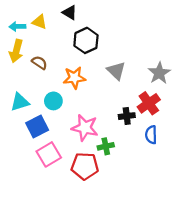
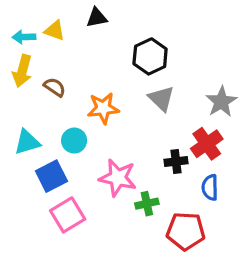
black triangle: (70, 13) -> (97, 18), turned -42
black hexagon: (86, 40) -> (150, 56), moved
red pentagon: (85, 166) -> (186, 231), moved

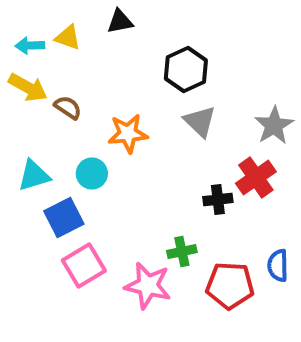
yellow arrow: (22, 71) -> (28, 87), turned -76
pink star: (118, 178) -> (148, 286), moved
blue semicircle: (210, 187) -> (278, 266), moved

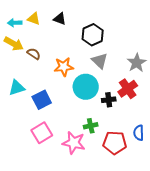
black triangle: (120, 21) -> (60, 19), moved, turned 32
cyan circle: (92, 174) -> (86, 87), moved, size x1.6
blue square: (64, 218) -> (42, 100), moved

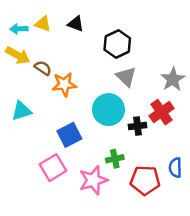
orange star: (64, 67) -> (64, 84), moved
blue square: (42, 100) -> (69, 135), moved
pink star: (74, 143) -> (93, 180), turned -30

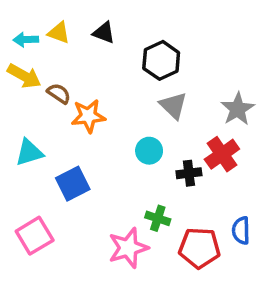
cyan circle: (108, 110) -> (149, 151), size x0.6
blue square: (69, 135) -> (73, 184), moved
green cross: (115, 159) -> (158, 218), turned 30
pink square: (53, 168) -> (35, 236), moved

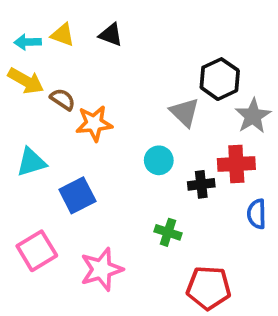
black hexagon: (161, 60) -> (220, 79), moved
red cross: (222, 154) -> (236, 164), turned 32
blue semicircle: (241, 230) -> (257, 214), moved
pink star: (128, 248) -> (101, 269), moved
red pentagon: (199, 248) -> (209, 288), moved

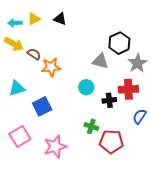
yellow triangle: (63, 35) -> (34, 19), turned -48
gray triangle: (185, 112) -> (100, 61), turned -30
blue semicircle: (257, 214) -> (139, 116), turned 35
red pentagon: (209, 288) -> (111, 142), moved

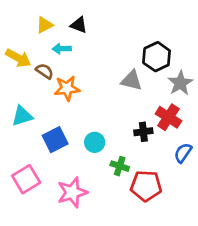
cyan arrow: (15, 23) -> (62, 49), moved
cyan circle: (86, 87) -> (95, 142), moved
red cross: (128, 89) -> (168, 117), turned 36

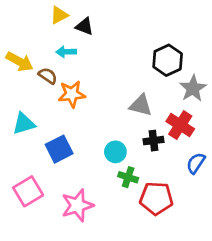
yellow triangle: (45, 25) -> (59, 15), moved
gray triangle: (132, 80) -> (141, 105), moved
cyan circle: (95, 142) -> (115, 152), moved

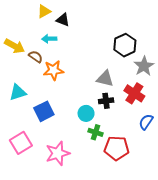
black cross: (153, 141) -> (106, 101), moved

